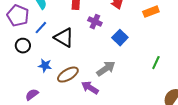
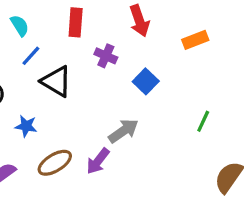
blue line: (41, 28) -> (31, 56), moved
brown ellipse: (68, 75) -> (55, 163), moved
purple arrow: (90, 88) -> (98, 161), turned -84

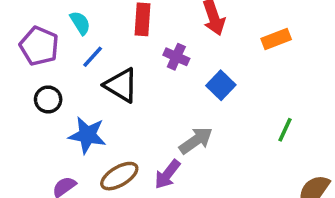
blue star: (26, 126) -> (87, 135), size x1.5

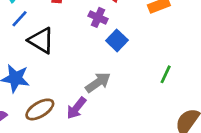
purple cross: (176, 57) -> (98, 17), moved

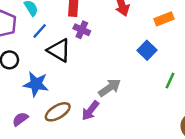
purple cross: (98, 17) -> (82, 30), moved
blue square: (117, 40) -> (147, 50), moved

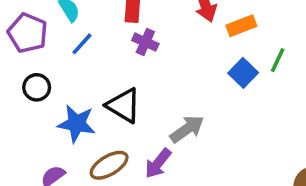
orange rectangle: (164, 19) -> (241, 26), moved
black triangle: (59, 50) -> (124, 105), moved
green line: (170, 80) -> (278, 60), moved

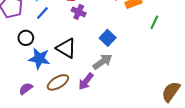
blue square: (243, 73) -> (108, 38), moved
black circle: (37, 87) -> (26, 38), moved

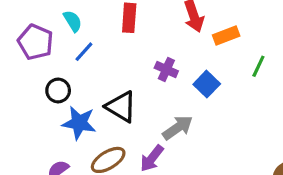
purple cross: (79, 12) -> (166, 69), moved
blue square: (108, 38) -> (207, 84), moved

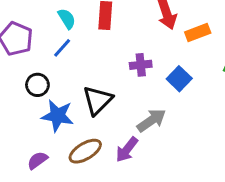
cyan semicircle: (73, 21) -> (67, 19), moved
purple cross: (166, 69) -> (141, 65), turned -30
black triangle: (121, 107) -> (98, 100), turned 44

